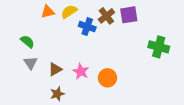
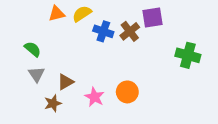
brown cross: (106, 16) -> (130, 31), moved
pink star: (81, 71) -> (94, 97), moved
brown star: (57, 94) -> (53, 103), moved

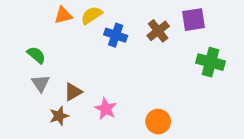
purple square: (153, 17) -> (194, 20), moved
brown cross: (130, 31) -> (158, 31), moved
orange circle: (127, 92) -> (158, 122), moved

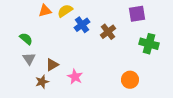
brown cross: (158, 31) -> (108, 32), moved
blue cross: (116, 35) -> (82, 25), turned 35
orange circle: (158, 122) -> (130, 80), moved

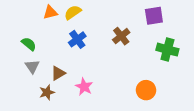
blue cross: (82, 25) -> (77, 39), moved

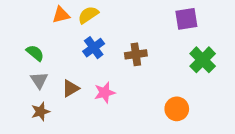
brown cross: (121, 36) -> (136, 54), moved, turned 30
green cross: (167, 50) -> (203, 60), turned 30
pink star: (84, 87) -> (105, 93), moved, turned 30
brown star: (47, 92) -> (41, 112), moved

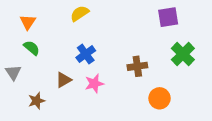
orange triangle: (61, 15) -> (28, 22), moved, turned -42
blue cross: (94, 48) -> (86, 54), moved
brown cross: (136, 54) -> (137, 66), moved
gray triangle: (39, 80) -> (13, 72), moved

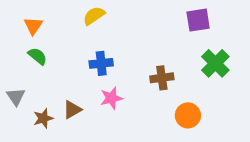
blue cross: (86, 54) -> (101, 63), turned 30
gray triangle: (13, 72) -> (16, 97), moved
brown triangle: (64, 80) -> (72, 110), moved

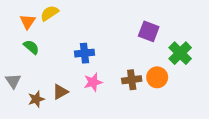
yellow semicircle: (94, 16) -> (49, 13), moved
purple square: (198, 20) -> (149, 31), moved, turned 30
brown cross: (162, 78) -> (132, 80), moved
orange circle: (188, 115) -> (157, 77), moved

